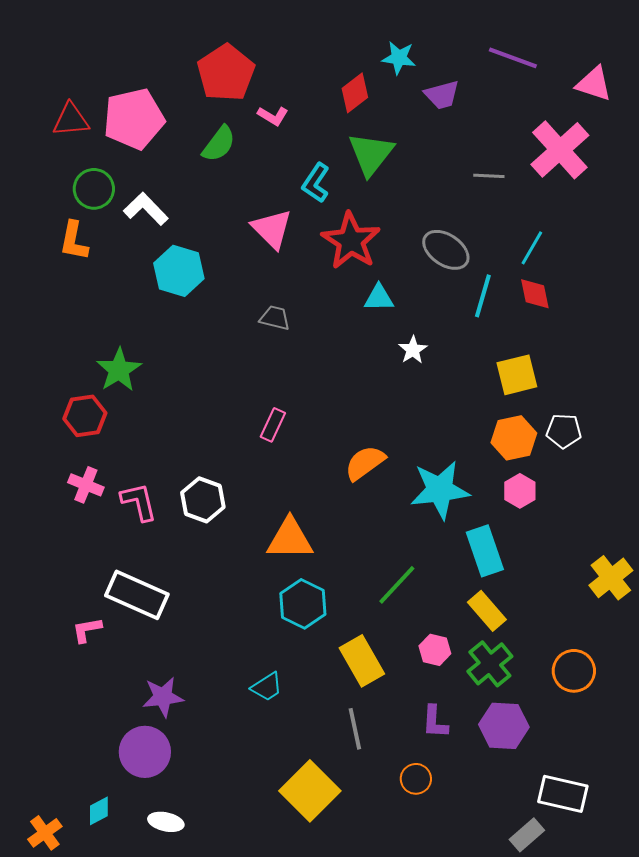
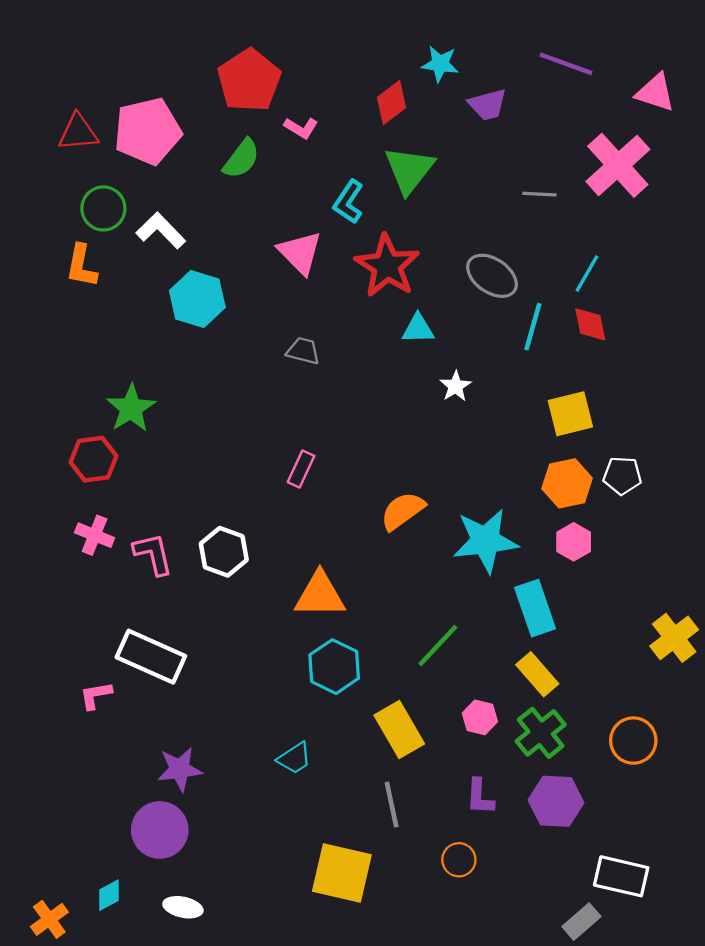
yellow square: (310, 791) -> (342, 873), turned -32

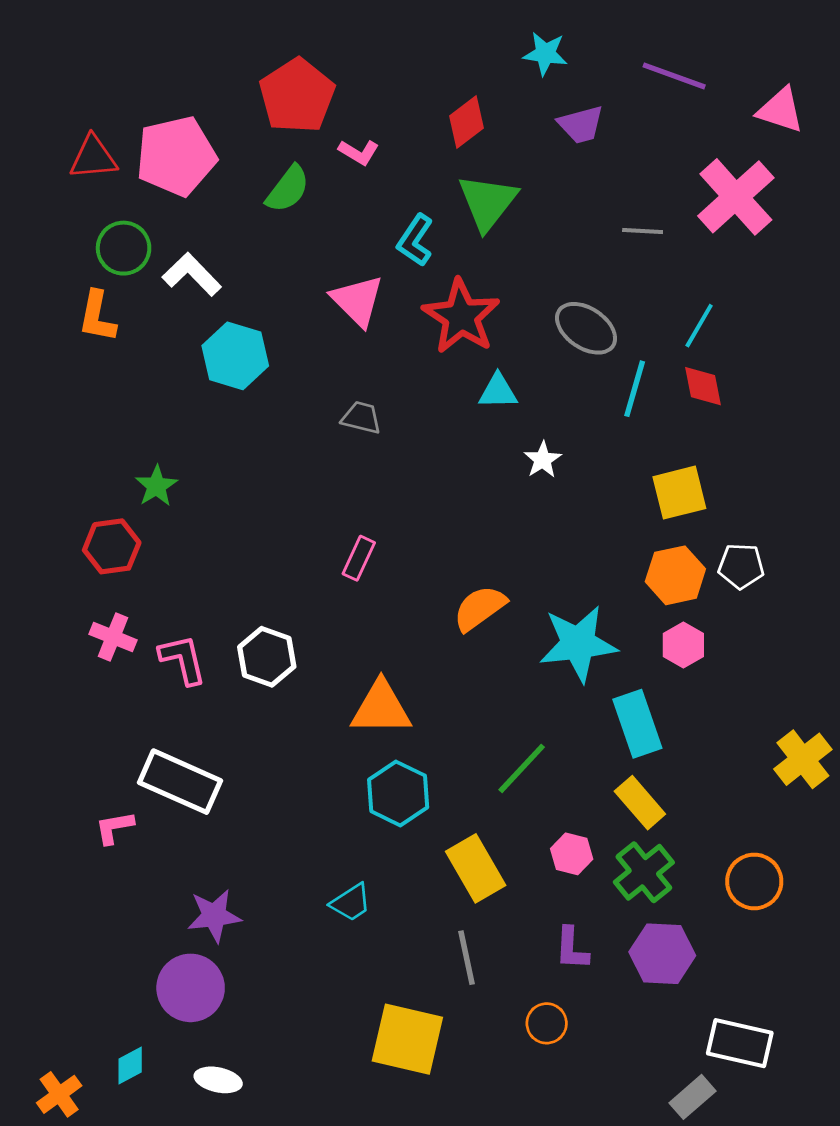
cyan star: (440, 64) -> (545, 54), moved
green star: (131, 408) -> (156, 486), size x0.7

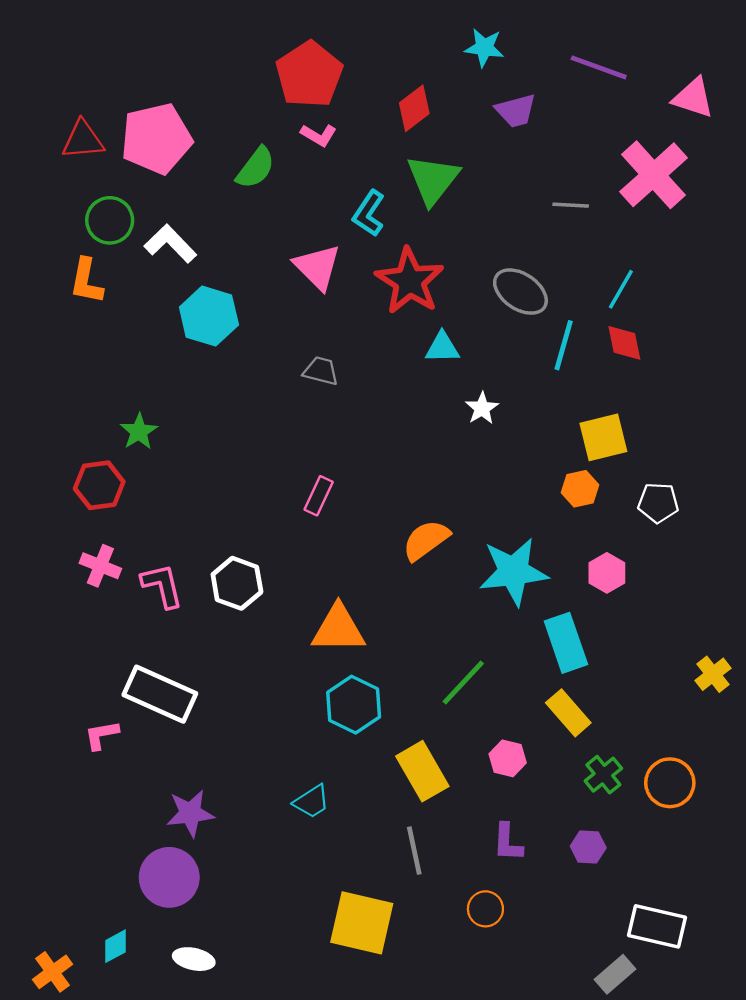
red pentagon: (297, 96) -> (309, 74), moved
orange hexagon: (675, 575) -> (580, 489), moved, size x0.7
yellow cross: (803, 759) -> (713, 674), size x0.7
green cross: (644, 872) -> (603, 775), moved, size x0.7
purple hexagon: (662, 954) -> (588, 847), size x0.6

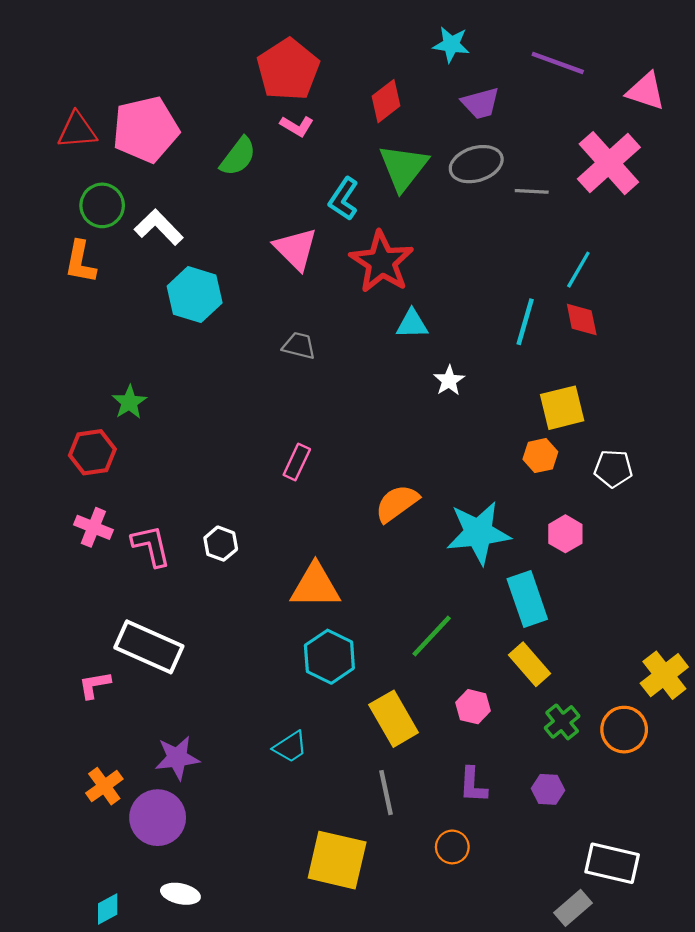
gray ellipse: (520, 292) -> (476, 164), moved, turned -51
white hexagon: (237, 583) -> (221, 544), size x0.7
yellow cross: (713, 674) -> (664, 675), moved, size x1.4
cyan diamond: (116, 946) -> (108, 909), moved
orange cross: (53, 972) -> (104, 786), moved

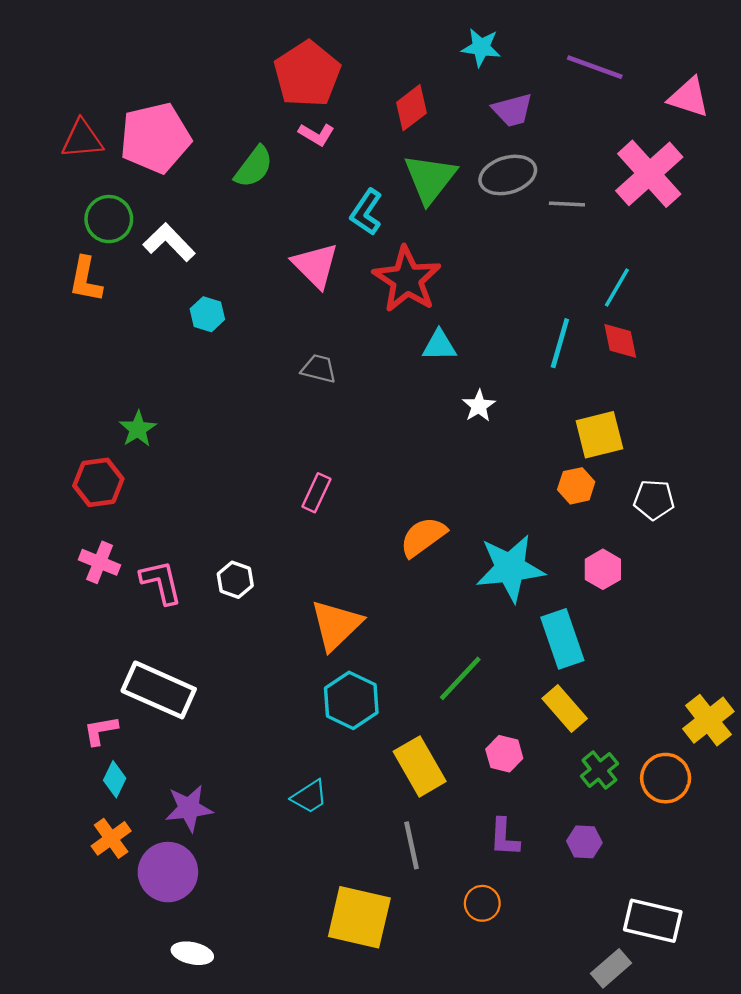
cyan hexagon: (195, 295) -> (207, 314), size x0.6
orange triangle: (315, 586) -> (336, 625), turned -44
cyan diamond: (108, 909) -> (115, 779), moved, turned -36

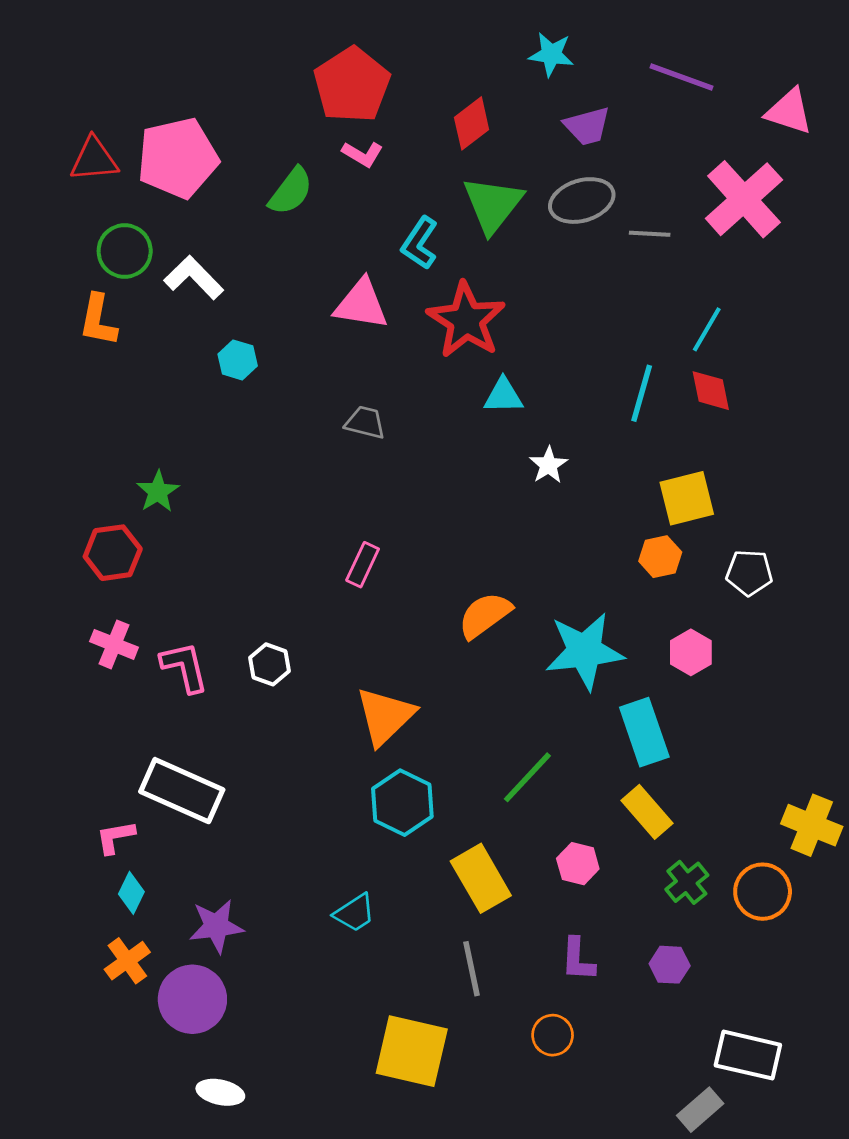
pink triangle: (315, 265) -> (361, 304), turned -36
yellow cross: (708, 720) -> (812, 825), turned -30

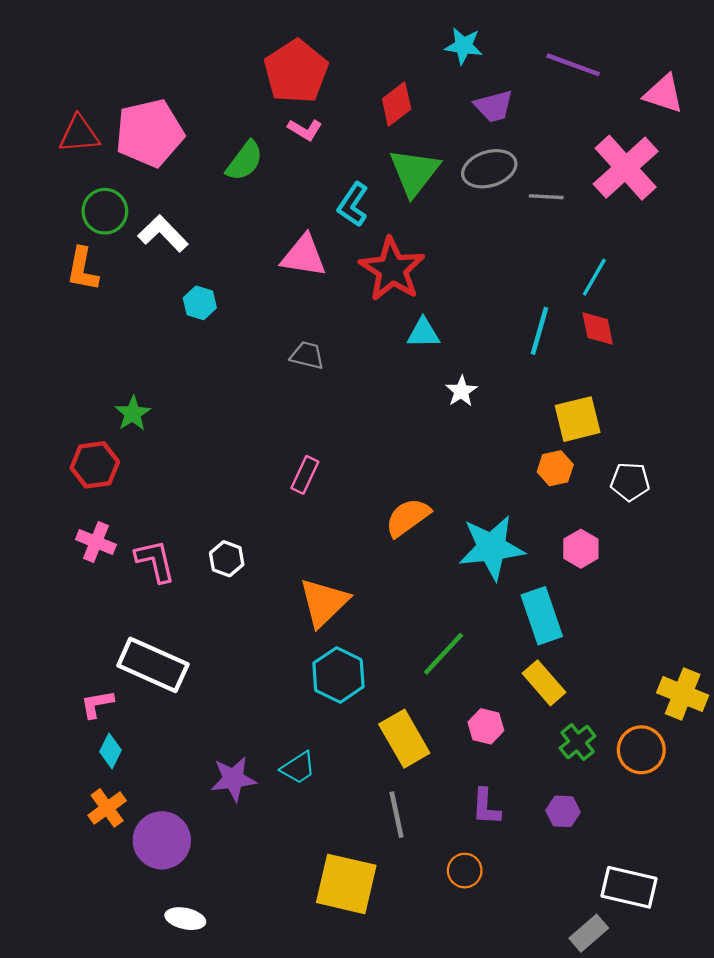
purple star: (216, 926) -> (233, 779), moved

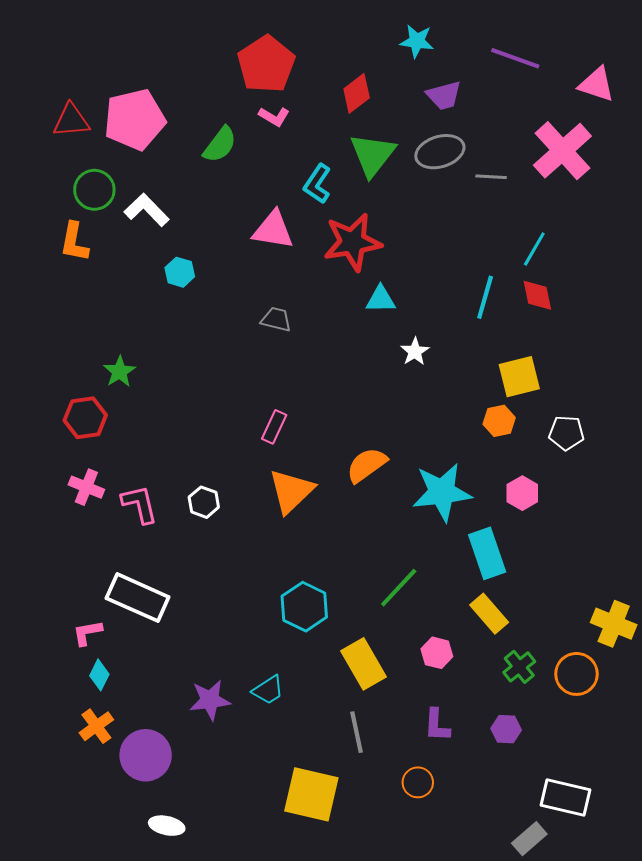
red star: (392, 269) -> (353, 242), turned 30
orange triangle: (324, 602) -> (291, 491), moved

